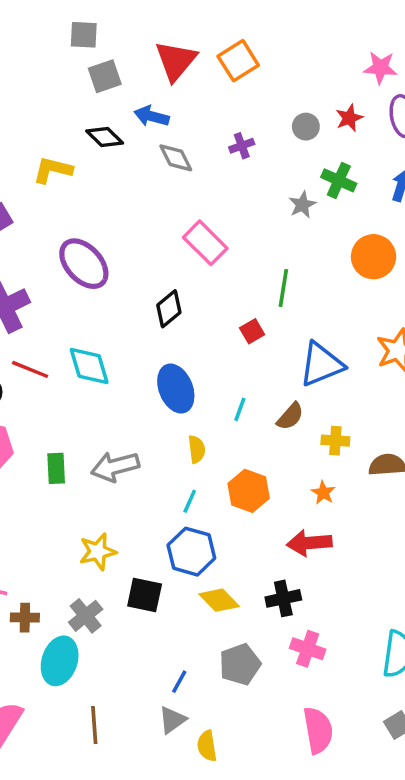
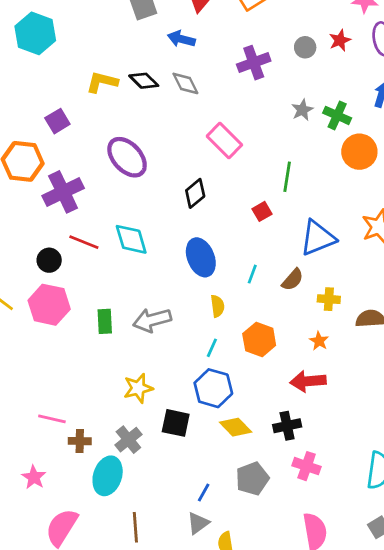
black diamond: (105, 137) -> (144, 81), moved
purple cross: (242, 146) -> (254, 63), size x1.6
gray diamond: (176, 158) -> (185, 83), moved
green cross: (339, 180) -> (337, 115), moved

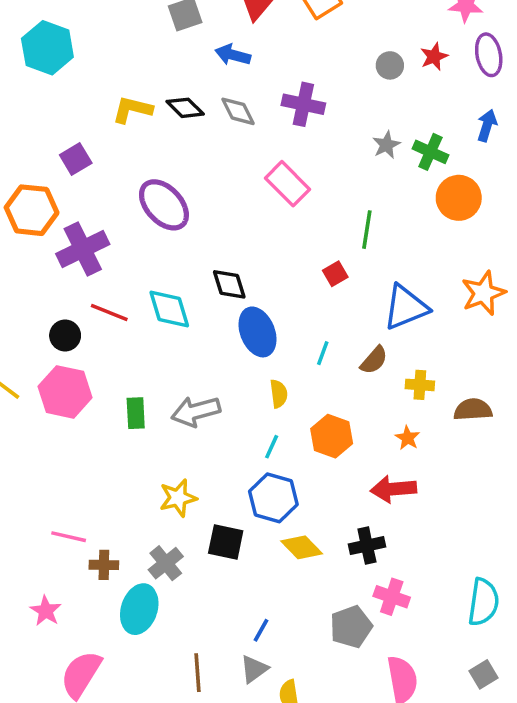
purple cross: (254, 63) -> (303, 104), moved, turned 32
black diamond: (195, 193) -> (229, 284), moved, turned -68
gray pentagon: (252, 479) -> (351, 627), moved
brown line: (135, 527) -> (197, 673), moved

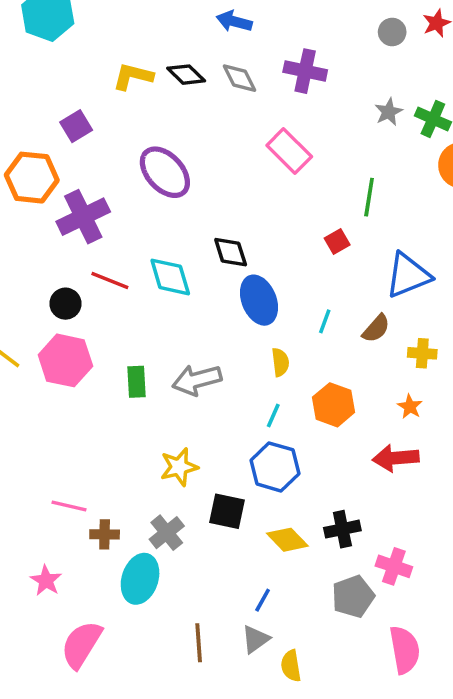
black cross: (367, 546) -> (342, 529), moved
yellow diamond: (302, 547) -> (287, 540), moved

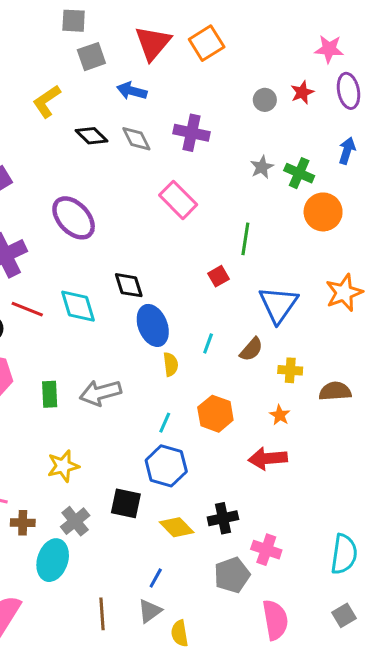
yellow L-shape: (133, 76) -> (47, 101), moved, turned -48
blue triangle: (408, 275) -> (278, 305), turned -33
yellow semicircle: (280, 362) -> (171, 364), moved
yellow star: (179, 467) -> (63, 466), moved

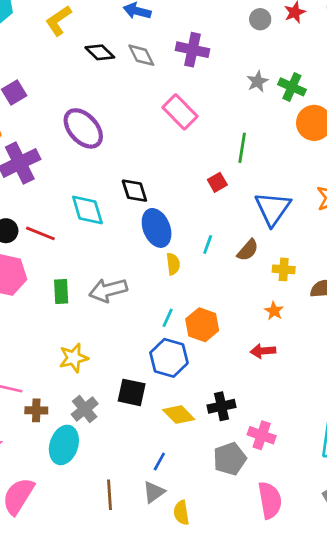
red line: (27, 309) -> (40, 233), moved
orange hexagon: (215, 414) -> (202, 325), moved
red arrow: (268, 458) -> (263, 351), size x0.7

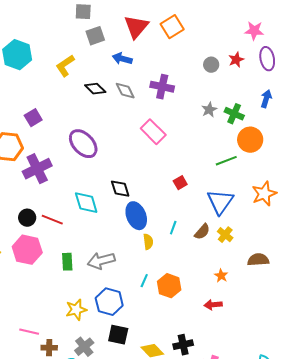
green line: (242, 148) -> (226, 161), moved, turned 60
yellow cross: (284, 269) -> (225, 235), moved, turned 35
blue hexagon: (169, 358) -> (109, 302), moved

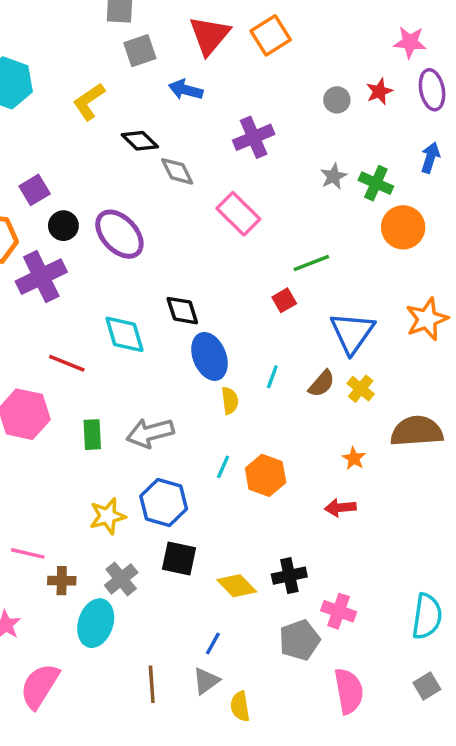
purple cross: (162, 87) -> (254, 137), turned -35
gray diamond: (125, 91) -> (177, 171), moved
green line: (226, 161) -> (311, 263), moved
black circle: (27, 218) -> (63, 226), moved
brown semicircle: (258, 260) -> (417, 431), size x1.4

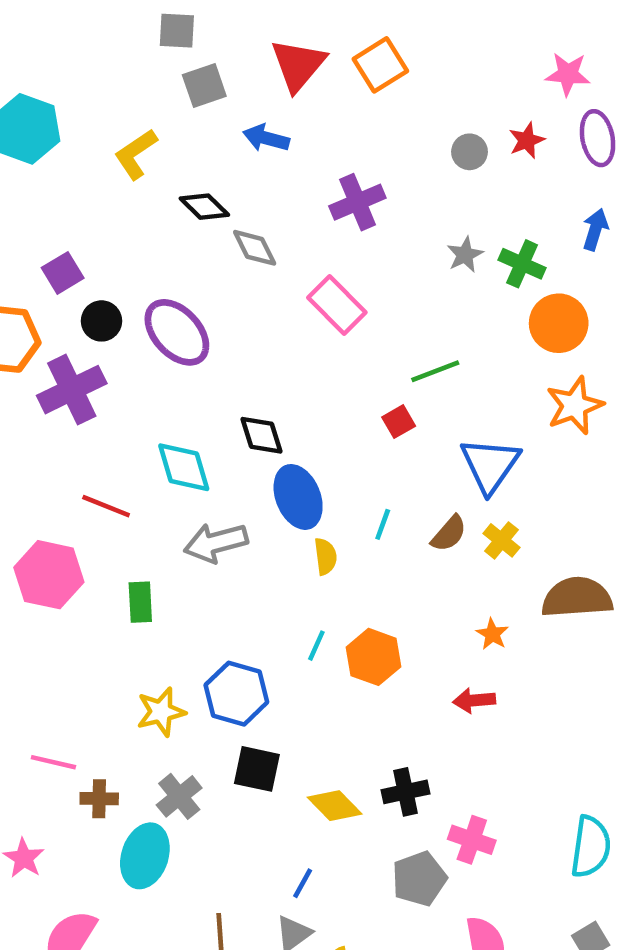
orange star: (427, 319) -> (575, 406), moved
gray arrow: (150, 433) -> (216, 543), moved

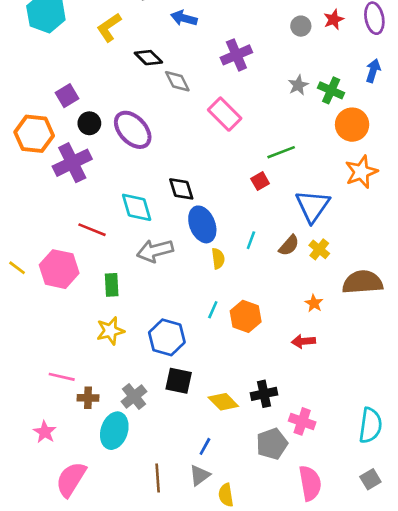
yellow star: (161, 712) -> (110, 331), moved

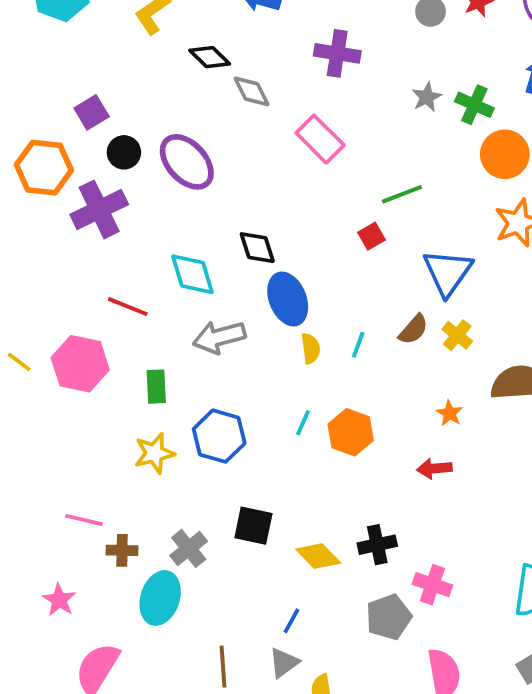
purple cross: (236, 55) -> (337, 53), turned 32
cyan line: (251, 240) -> (358, 345), moved
blue hexagon: (167, 337) -> (219, 436), moved

